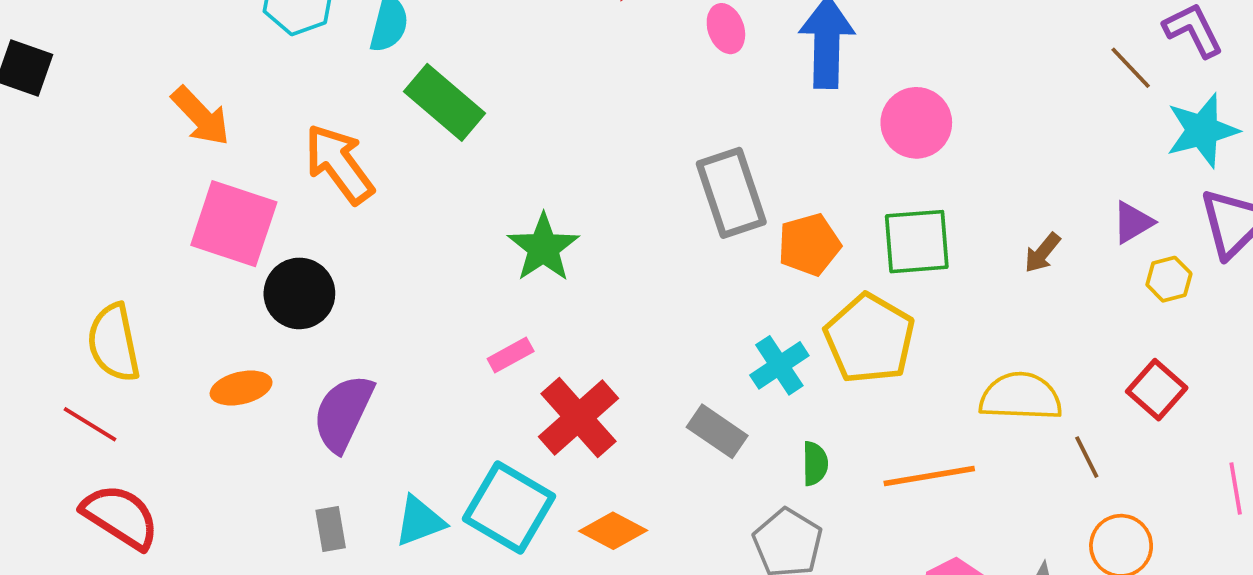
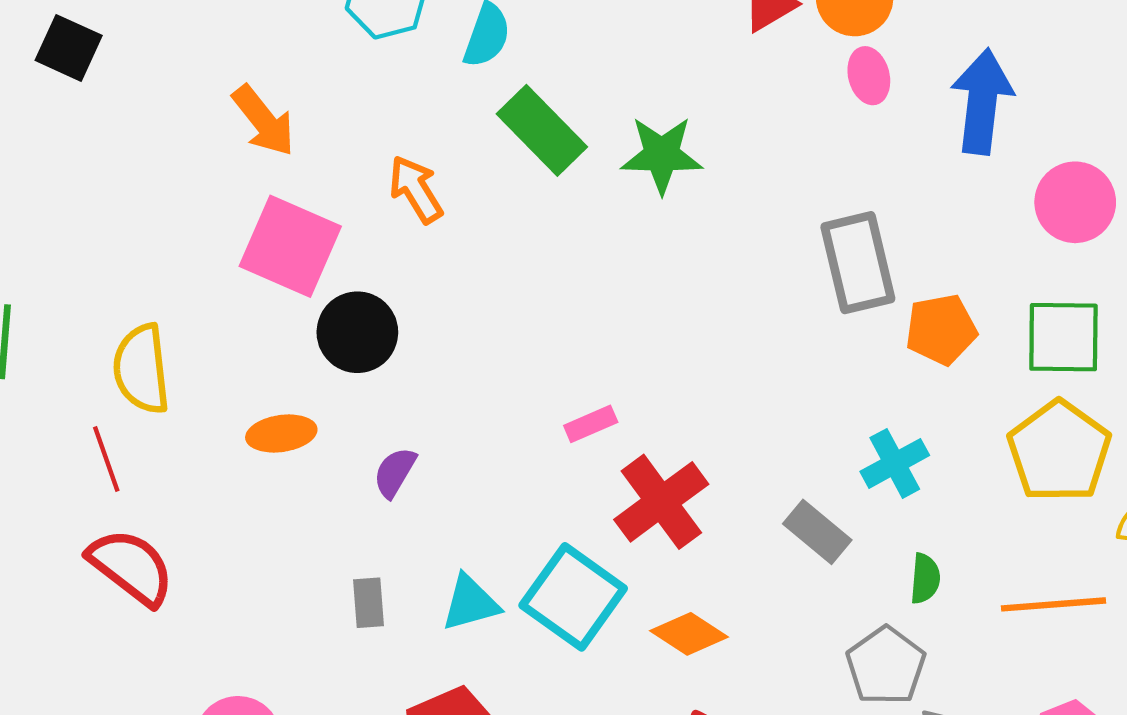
orange arrow: (339, 164) -> (416, 189), size x0.7
green star: (543, 248) -> (662, 155), moved, turned 30
yellow pentagon: (870, 339) -> (1059, 451), moved
purple semicircle: (343, 413) -> (395, 472), size x0.6
red line: (90, 424) -> (106, 459), turned 34

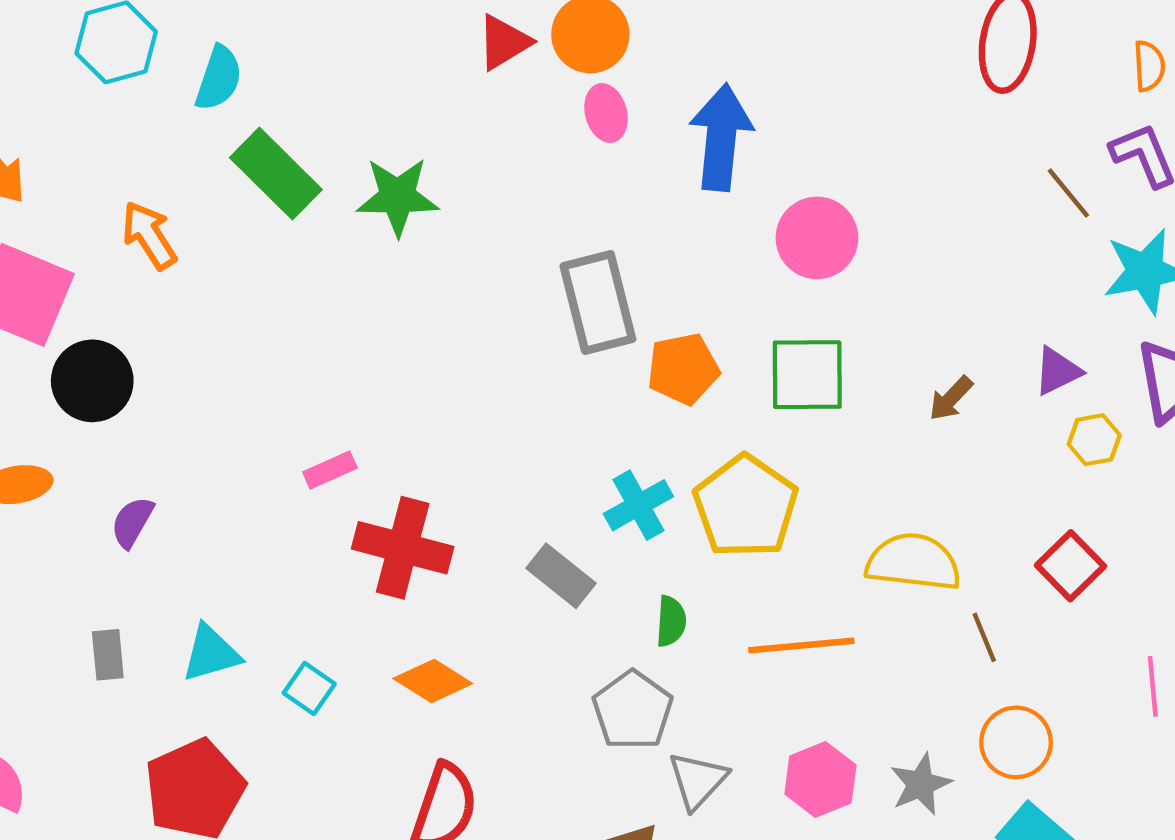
yellow pentagon: (1059, 451) -> (746, 506), moved
red cross: (661, 502) -> (403, 548), turned -38
cyan square: (573, 597) -> (309, 688), moved, size x0.5

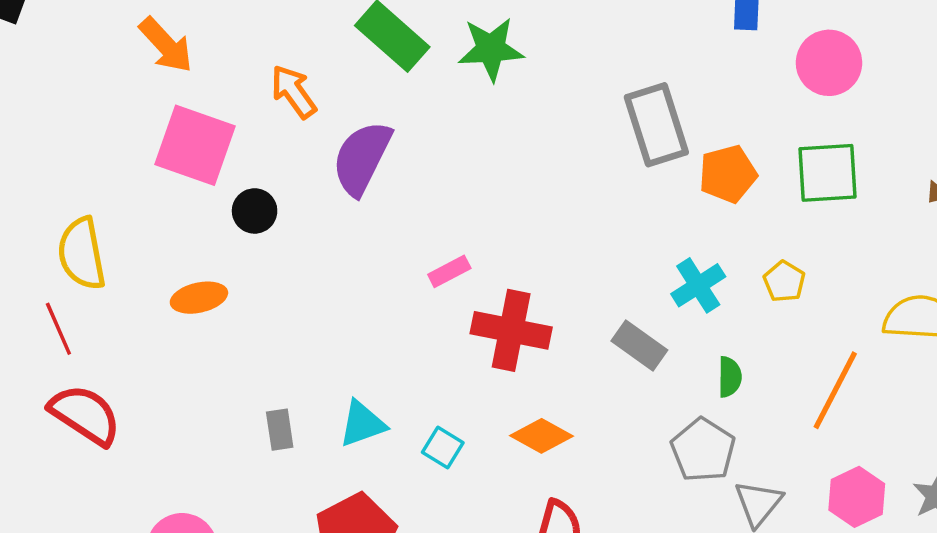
black circle: (92, 381) -> (255, 211), size x0.7
yellow pentagon: (746, 506) -> (784, 281), size x0.5
purple semicircle: (132, 522) -> (362, 158), moved, size x1.8
orange line: (801, 645) -> (835, 390), turned -54

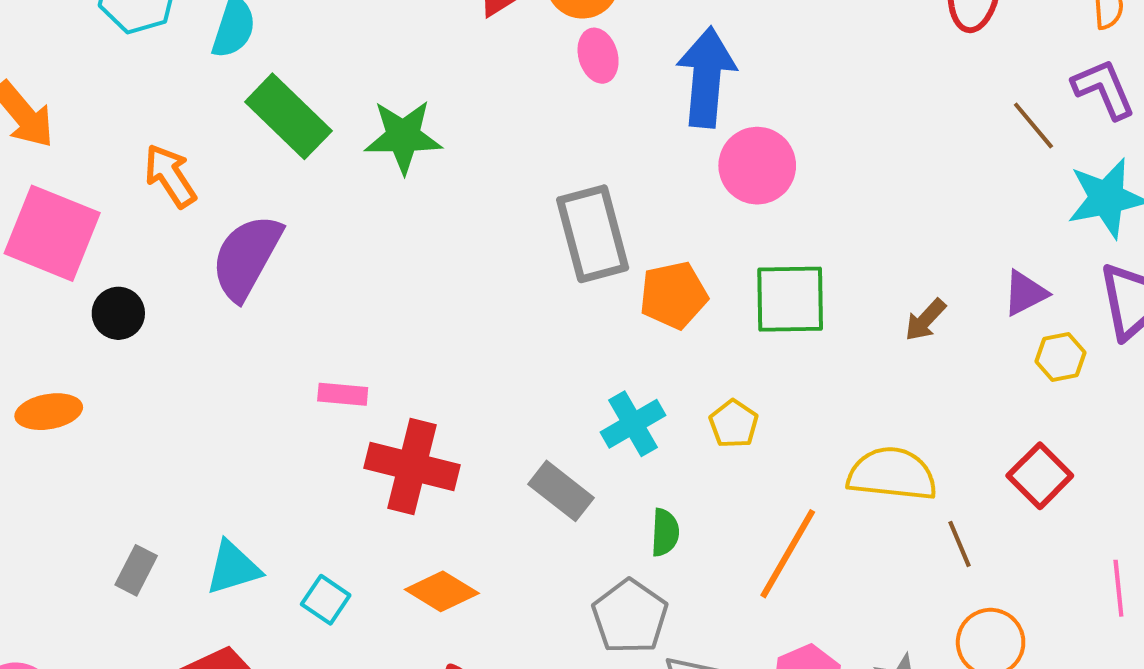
pink circle: (829, 63) -> (757, 166), moved
pink rectangle: (449, 271) -> (343, 394), turned 30
gray rectangle: (280, 430) -> (136, 570), turned 33

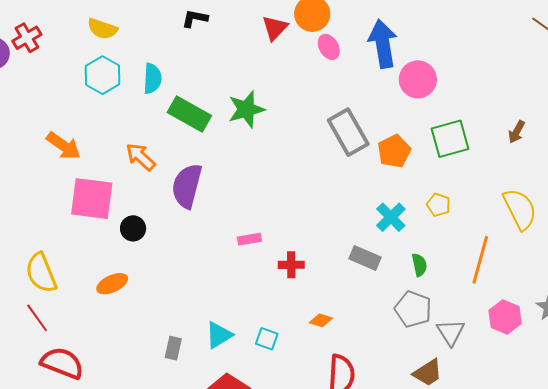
red cross: (412, 466) -> (291, 265), size x0.6
yellow semicircle: (892, 474) -> (520, 209), turned 72
orange diamond: (442, 591) -> (321, 320), size x0.7

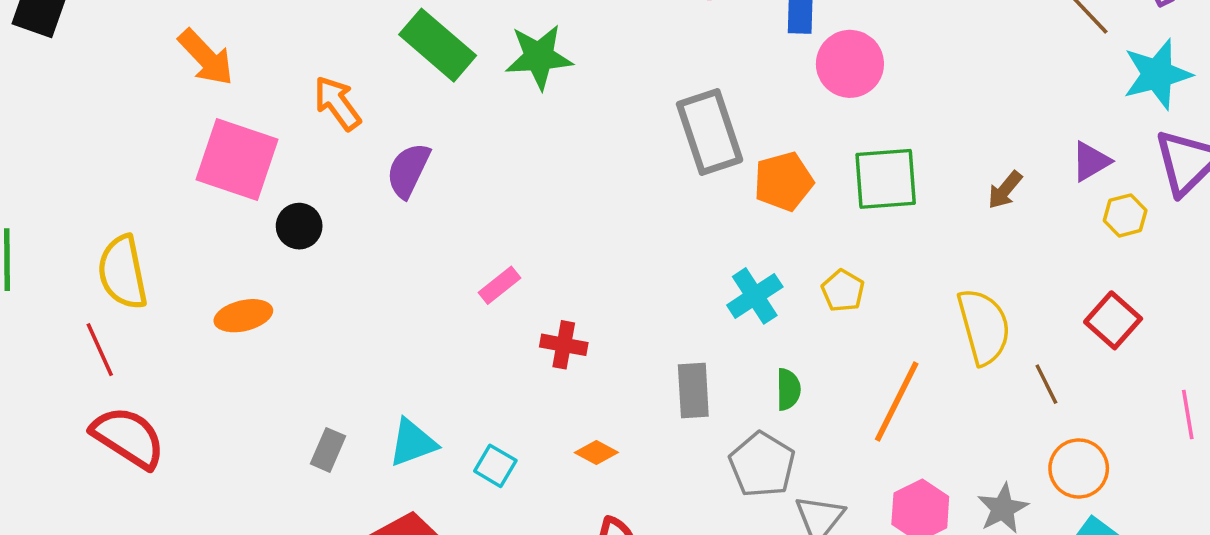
purple semicircle: (187, 186) -> (408, 170), size x0.7
pink rectangle: (249, 239) -> (499, 285), turned -40
gray rectangle: (365, 258) -> (693, 391), moved, turned 52

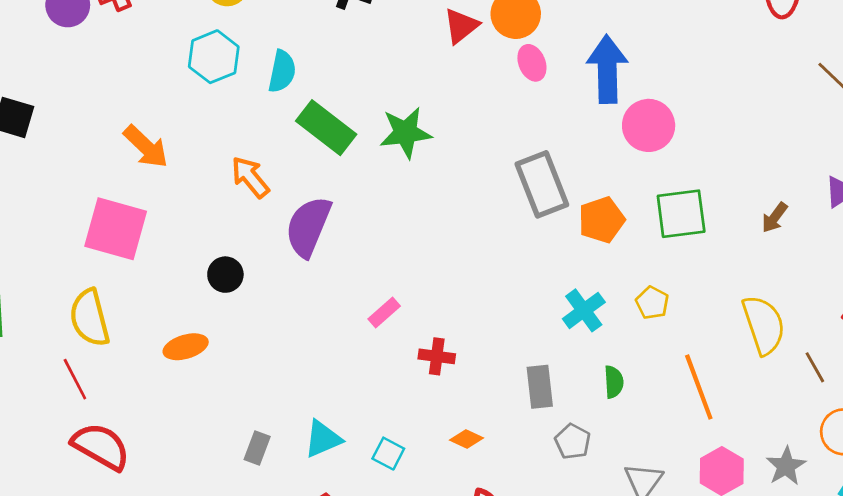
pink square: (237, 160) -> (116, 229), moved
purple semicircle: (408, 170) -> (308, 227), size x1.4
orange line: (897, 402) -> (699, 387), turned -44
gray pentagon: (762, 465) -> (573, 442), moved, size x0.7

